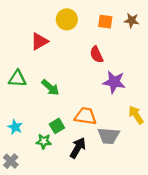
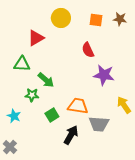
green triangle: (17, 79) -> (22, 64), moved
green star: (44, 141) -> (32, 95), moved

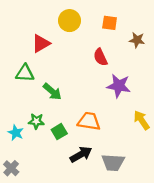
brown star: (120, 19) -> (137, 40), moved
green star: (32, 95) -> (36, 121), moved
gray trapezoid: (99, 124) -> (113, 162), moved
black arrow: (71, 135) -> (81, 154), turned 30

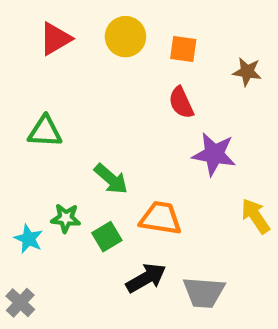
orange square: (110, 23) -> (183, 49), moved
red triangle: (41, 43) -> (55, 39), moved
green arrow: (52, 92) -> (111, 179), moved

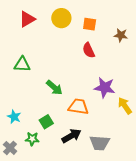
purple star: (214, 154) -> (105, 88), moved
green star: (66, 218) -> (32, 139), moved
green square: (107, 237) -> (46, 122), moved

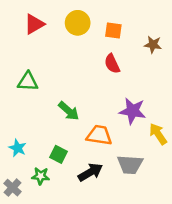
green square: (46, 122) -> (58, 154), turned -32
gray trapezoid: (100, 143) -> (130, 165), moved

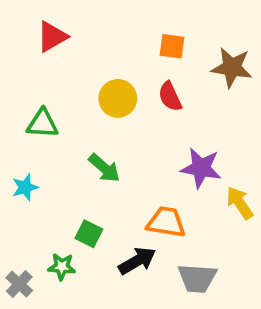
yellow circle: (78, 23) -> (118, 98), moved
brown star: (153, 45) -> (232, 68), size x1.5
orange trapezoid: (99, 135) -> (166, 222), moved
cyan star: (18, 148) -> (25, 187), moved, turned 30
gray trapezoid: (130, 165) -> (197, 278), moved

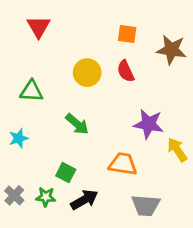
red triangle: (52, 37) -> (39, 27), turned -30
black arrow: (137, 261) -> (84, 200), moved
gray cross: (19, 284) -> (14, 195), moved

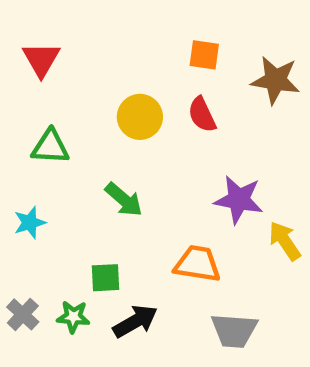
red triangle: (39, 27) -> (41, 59), moved
green square: (66, 173) -> (105, 278), turned -30

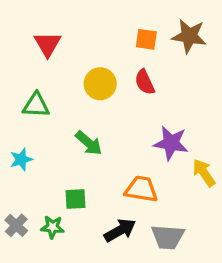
red triangle: (41, 59) -> (48, 44), moved
brown star: (275, 80) -> (189, 36), moved
black arrow: (135, 321) -> (120, 230), moved

